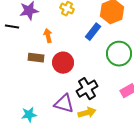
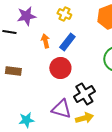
blue rectangle: (93, 32) -> (67, 42), moved
brown rectangle: (36, 58) -> (13, 71), moved

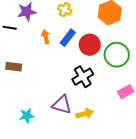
red circle: (60, 68) -> (90, 45), moved
black cross: (84, 94) -> (83, 77), moved

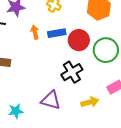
blue rectangle: (68, 38) -> (57, 33), turned 42
yellow arrow: (85, 114) -> (90, 102), moved

